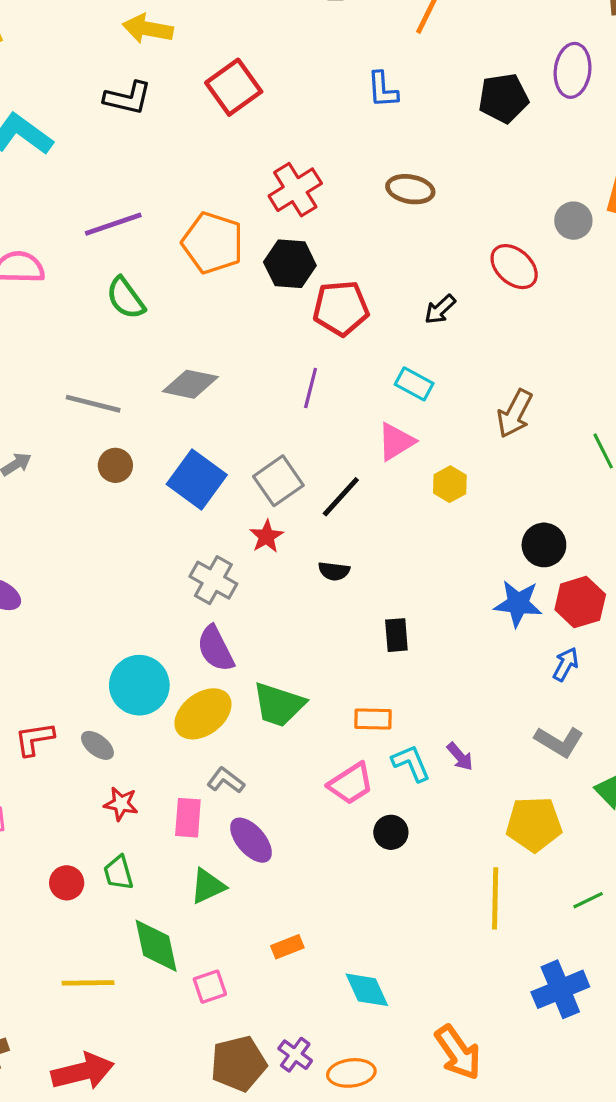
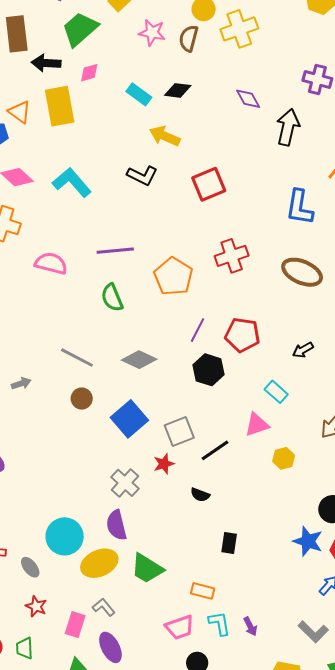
blue L-shape: (383, 90) -> (299, 207), size x1.5
brown ellipse: (410, 189) -> (302, 272), size x1.4
black hexagon: (290, 264) -> (209, 370), moved
purple line: (311, 388) -> (198, 330), moved

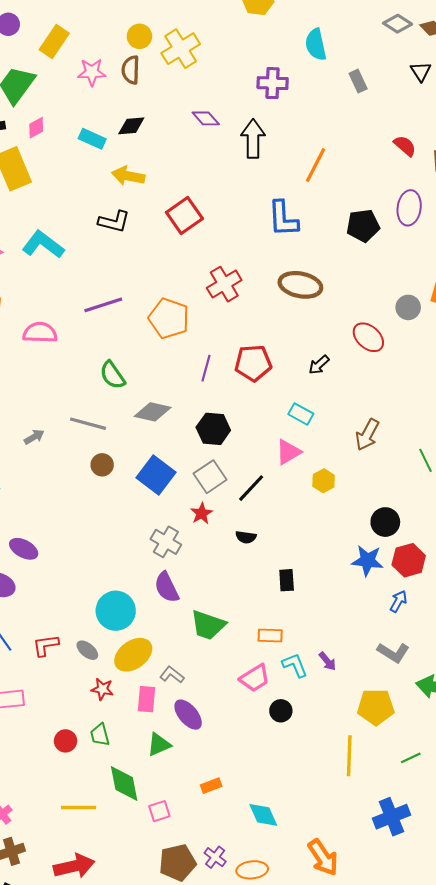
green semicircle: (112, 298) -> (112, 375), moved
black hexagon: (209, 370) -> (213, 429), moved
gray arrow: (21, 383) -> (34, 437), moved
yellow ellipse: (99, 563) -> (133, 655), moved

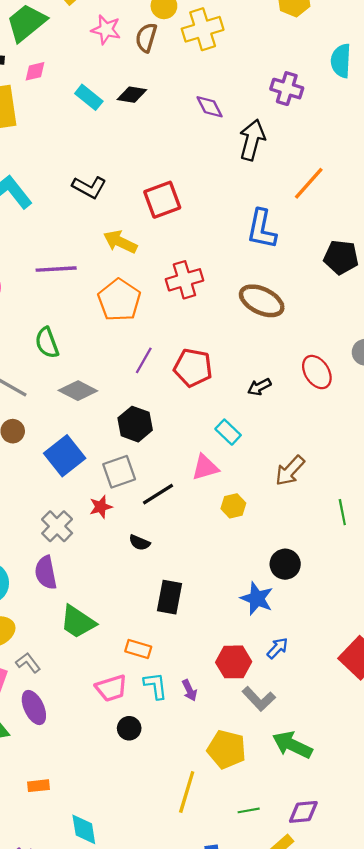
yellow arrow: (128, 176) -> (120, 242), moved
red hexagon: (409, 560) -> (234, 662), moved
black rectangle: (287, 580) -> (170, 597), size x1.4

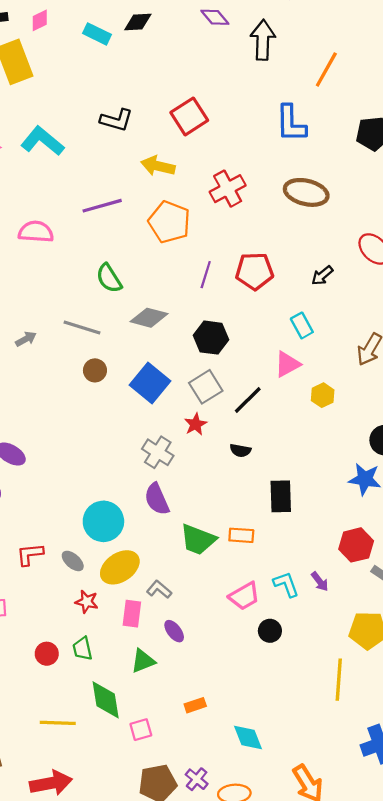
cyan rectangle: (228, 432) -> (302, 325), turned 30
orange rectangle: (138, 649) -> (241, 535), moved
purple ellipse: (34, 707) -> (174, 631), size x0.7

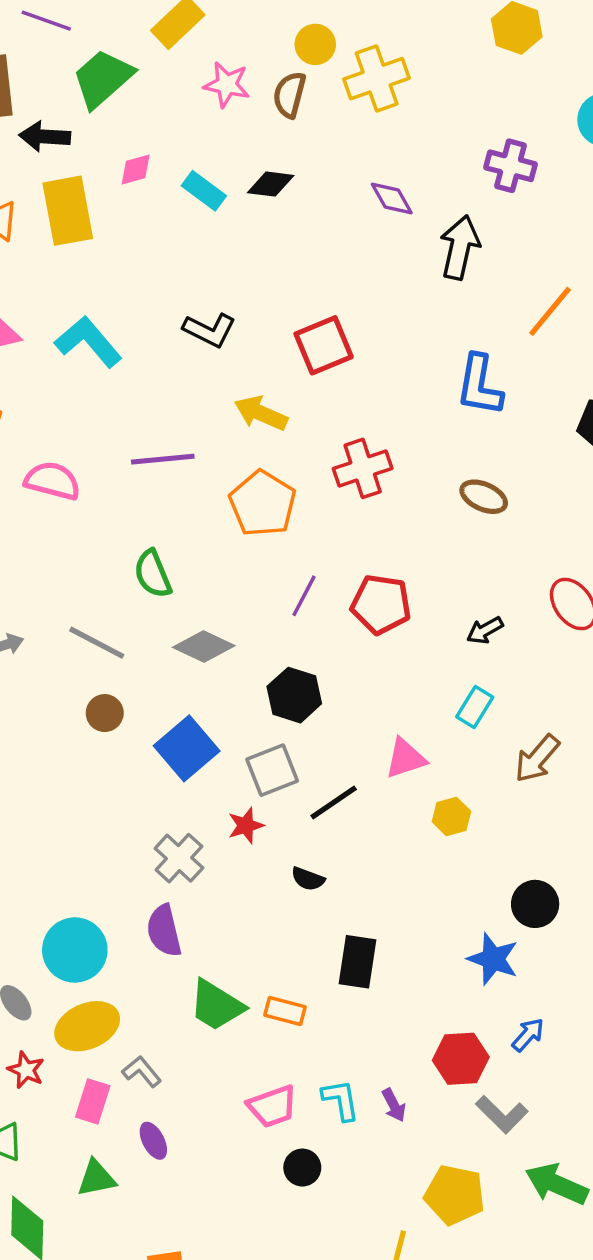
pink diamond: (40, 20) -> (136, 169), moved
brown ellipse: (306, 192) -> (484, 497), size x0.7
cyan rectangle: (302, 325) -> (475, 707), moved, turned 50

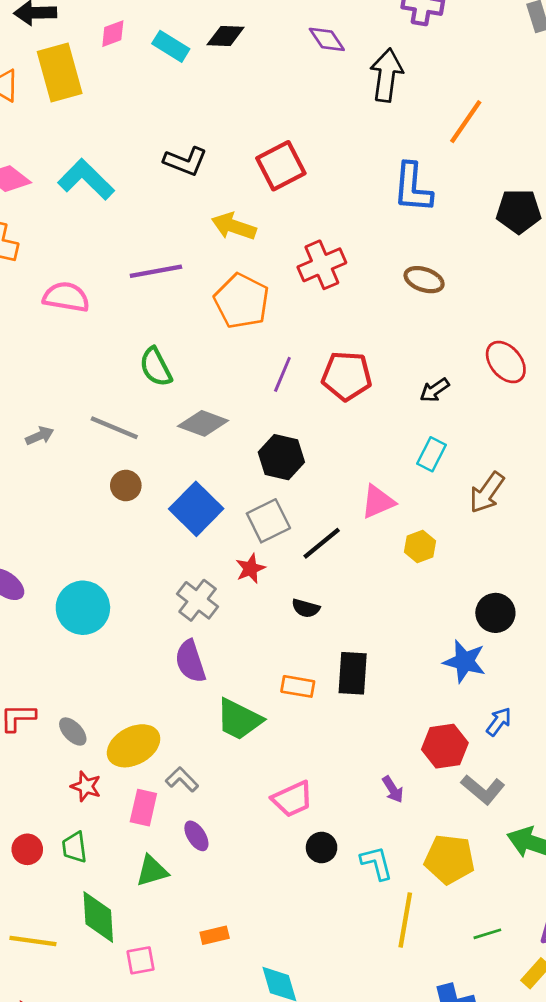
cyan circle: (75, 950) -> (83, 608), moved
orange rectangle: (285, 1011) -> (298, 686), moved
cyan L-shape: (341, 1100) -> (377, 863), moved

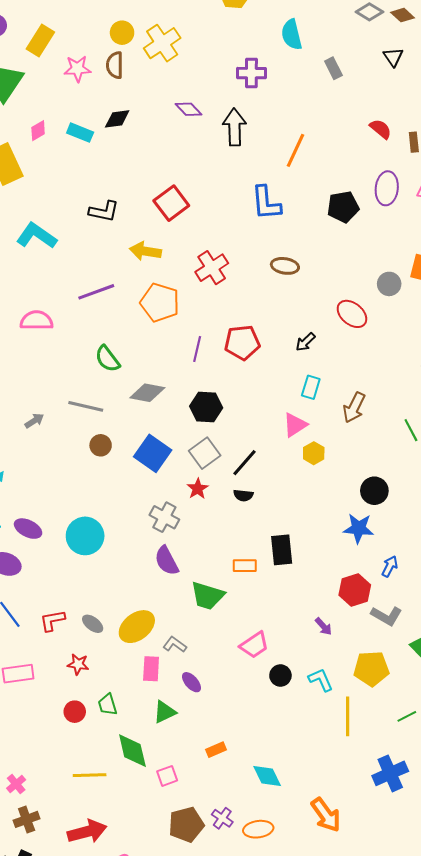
pink triangle: (378, 502) -> (295, 425), moved
black semicircle: (306, 608) -> (243, 495), moved
red star: (86, 786) -> (78, 664), moved

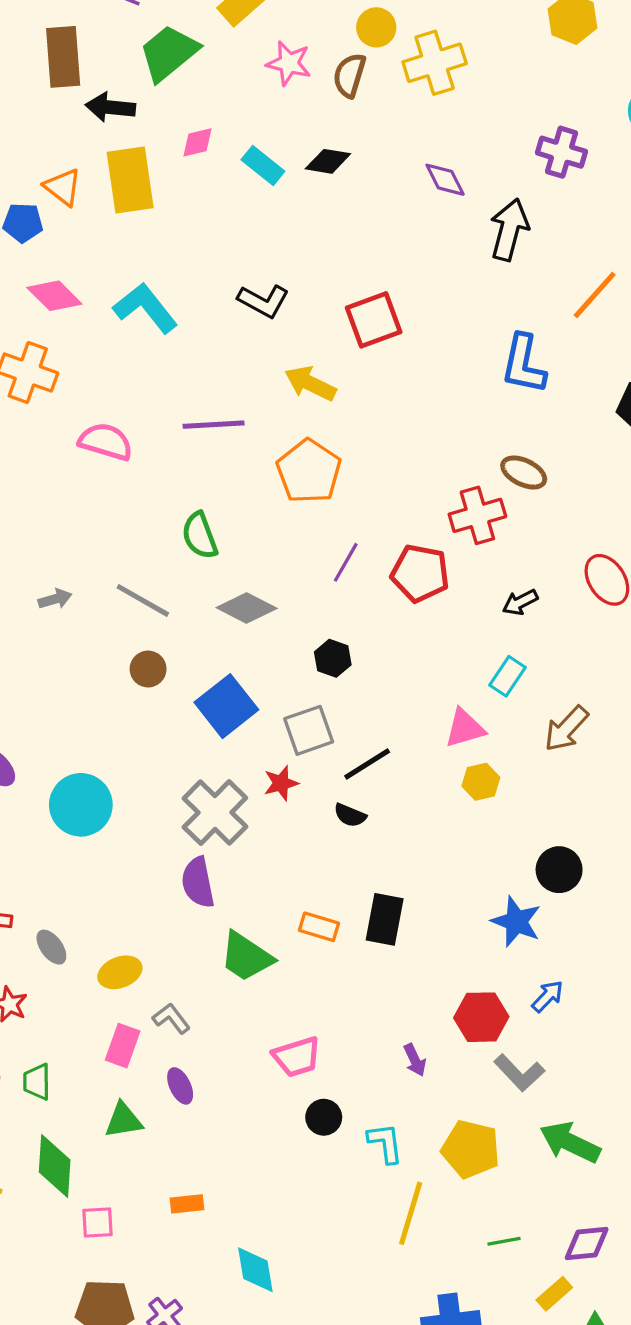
red cross: (212, 268) -> (477, 515), moved
black hexagon: (206, 407) -> (333, 658), size x0.7
gray cross: (164, 517) -> (215, 813), size x1.4
yellow ellipse: (137, 627) -> (120, 972), size x0.7

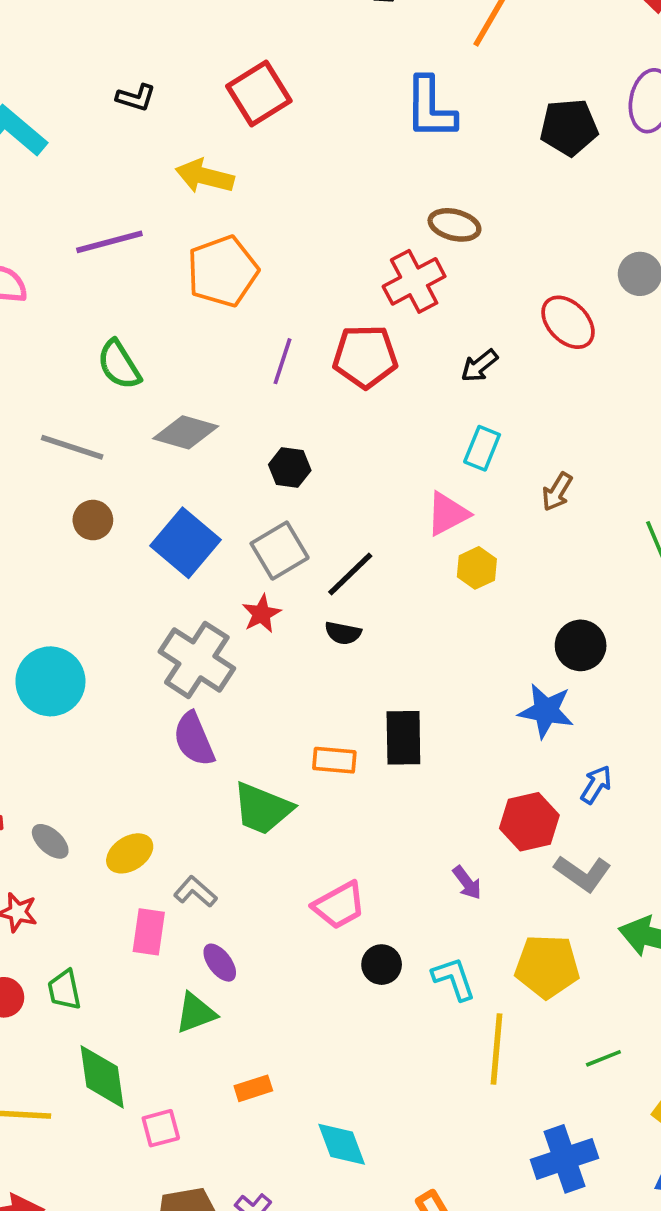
black L-shape: (263, 301) -> (136, 98), size x0.7
orange pentagon: (309, 471) -> (223, 271), turned 30
brown arrow: (566, 729) -> (557, 492), size x0.7
green triangle: (123, 1120) -> (196, 1013), moved

